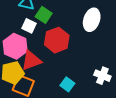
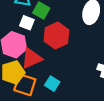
cyan square: (67, 84) -> (52, 84), moved

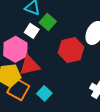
red hexagon: (56, 36) -> (71, 50), moved

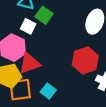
red hexagon: (71, 50) -> (85, 60), moved
orange square: (18, 89) -> (20, 90), turned -30

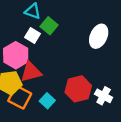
red hexagon: (85, 60) -> (78, 89), moved
orange square: (20, 90) -> (20, 97), turned 30

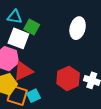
white square: (32, 36) -> (18, 38), size x1.5
cyan square: (47, 101) -> (34, 96), moved, turned 32

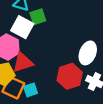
green square: (32, 27) -> (38, 17), turned 35
white ellipse: (78, 28) -> (88, 53), moved

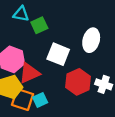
white square: (22, 27) -> (58, 54), moved
white ellipse: (88, 53) -> (91, 40), moved

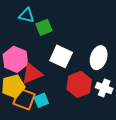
white ellipse: (91, 40) -> (99, 58), moved

